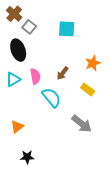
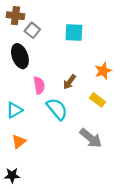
brown cross: (14, 14) -> (15, 16), turned -35
cyan triangle: (13, 79) -> (14, 110), moved
black star: (27, 157) -> (12, 175), moved

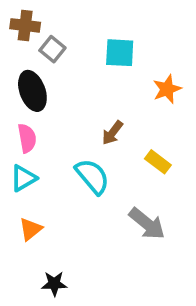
orange star: (103, 71) -> (167, 89), moved
pink semicircle: (39, 85) -> (27, 138), moved
black star: (12, 175) -> (54, 284), moved

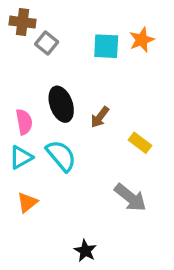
orange star: (167, 89) -> (142, 40), moved
black ellipse: (32, 91) -> (61, 104), moved
cyan semicircle: (92, 176) -> (61, 156), moved
black star: (54, 284) -> (85, 251), moved, turned 30

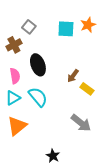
brown cross: (23, 22) -> (14, 45), moved, turned -35
brown arrow: (100, 117) -> (73, 76), moved
orange triangle: (27, 202) -> (17, 126), size x1.5

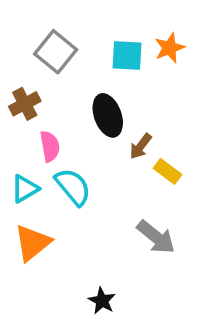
gray square: (29, 27) -> (56, 52), size x1.5
brown cross: (14, 45) -> (25, 104), moved
black ellipse: (38, 65) -> (108, 115), moved
pink semicircle: (15, 76) -> (50, 146), moved

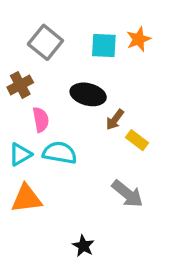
black ellipse: (108, 115) -> (88, 94), turned -56
cyan semicircle: (73, 187) -> (60, 153), turned -40
orange triangle: (32, 243) -> (27, 199), turned 32

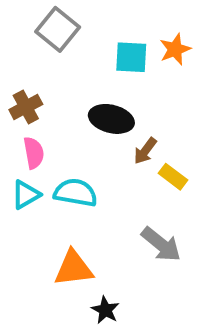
gray square: (45, 42) -> (58, 29), moved
pink semicircle: (41, 120) -> (34, 153), moved
orange triangle: (27, 199) -> (74, 268), moved

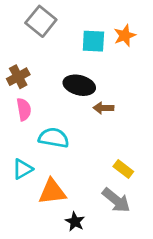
brown arrow: (145, 151) -> (103, 108), turned 54
yellow rectangle: (173, 177) -> (123, 169), moved
cyan triangle: (26, 195) -> (22, 169), moved
gray arrow: (161, 244) -> (116, 200), moved

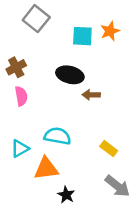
cyan semicircle: (54, 138) -> (57, 136), moved
gray arrow: (116, 200) -> (117, 186), moved

